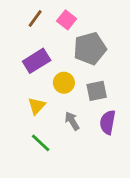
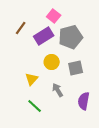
brown line: (35, 19) -> (21, 28), moved
purple rectangle: (37, 61) -> (44, 36), moved
purple semicircle: (108, 122) -> (84, 101), moved

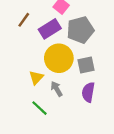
yellow circle: (52, 62) -> (59, 58), size x1.6
gray arrow: (58, 90) -> (57, 89), moved
purple semicircle: (84, 101) -> (88, 92), moved

